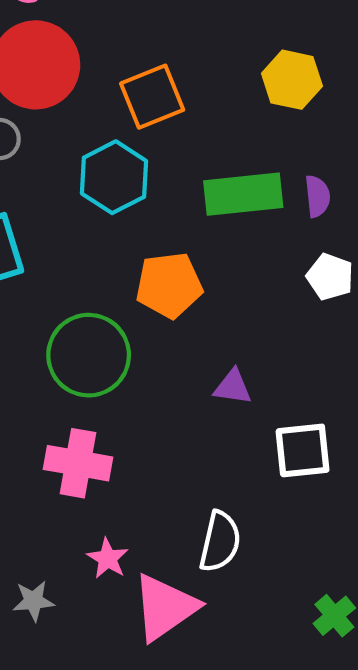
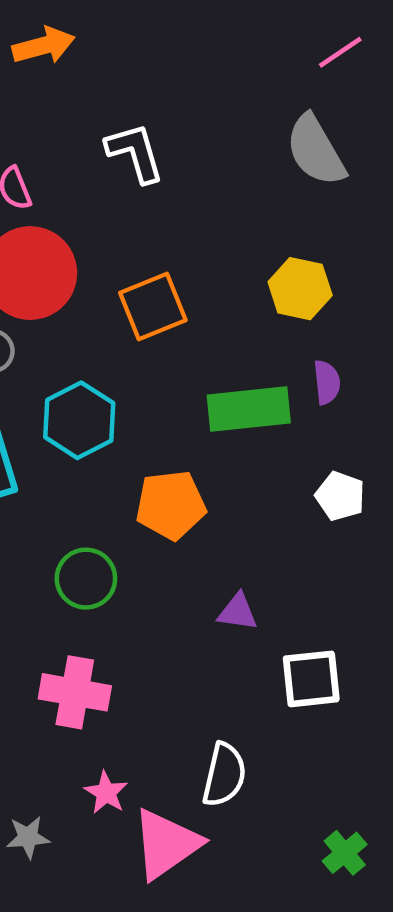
cyan hexagon: (114, 177) -> (79, 420), moved
purple semicircle: (317, 196) -> (327, 382), moved
green circle: (89, 355) -> (86, 579), size x0.7

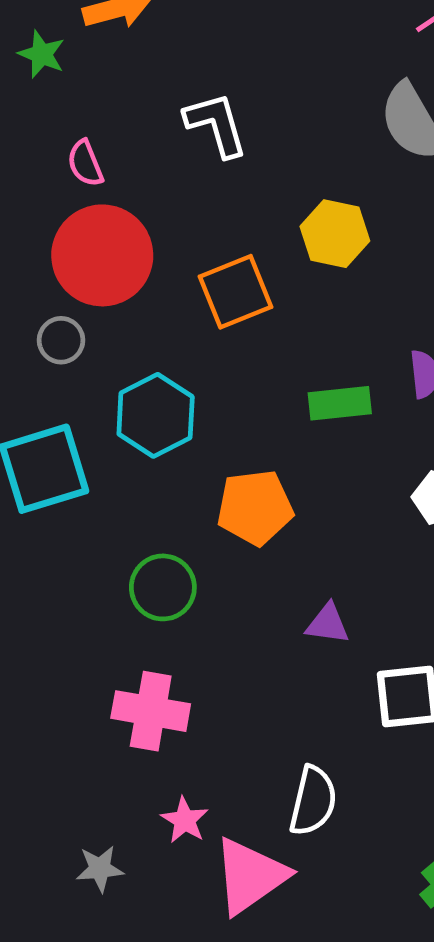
yellow hexagon: (300, 289) -> (335, 234), moved
green rectangle: (249, 409) -> (340, 403), size x0.7

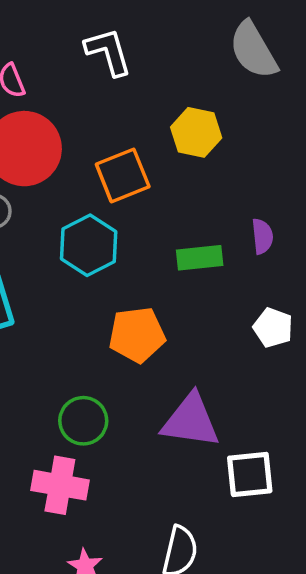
cyan hexagon: (156, 415) -> (89, 245), moved
green circle: (163, 587) -> (83, 421), moved
purple triangle: (328, 624) -> (191, 421), size x1.8

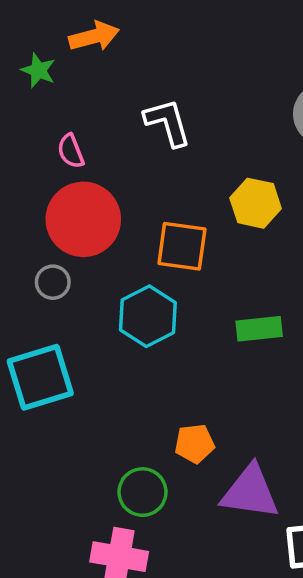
orange square: (123, 175) -> (182, 246), turned 30
orange pentagon: (137, 335) -> (195, 444), moved, size x0.7

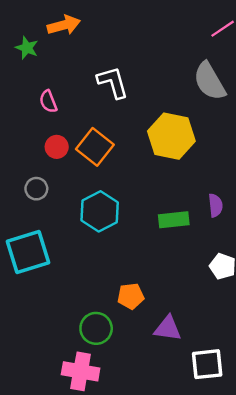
yellow hexagon: (256, 203) -> (171, 136), size x1.4
red circle: (83, 219) -> (57, 147), size x0.5
orange square: (182, 246) -> (95, 147), moved, turned 30
purple triangle: (250, 492) -> (168, 328), size x0.7

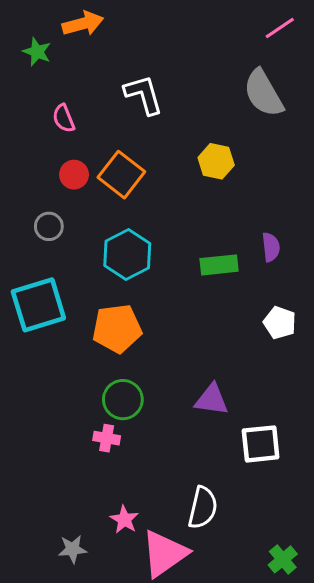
yellow hexagon: (171, 136) -> (216, 161), size x0.6
orange pentagon: (131, 296) -> (117, 329), moved, size x1.5
pink cross: (81, 371) -> (107, 438), moved, size x0.6

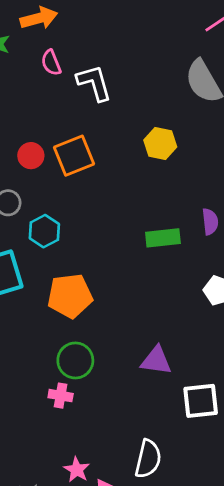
pink semicircle: (64, 118) -> (51, 63), moved
orange square: (121, 175) -> (74, 156), turned 30
cyan hexagon: (127, 255) -> (44, 231), moved, size x0.7

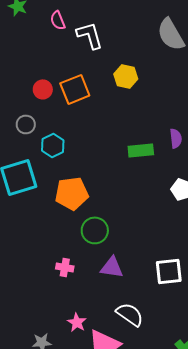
yellow hexagon: (160, 143) -> (126, 76), moved
green circle: (75, 360) -> (95, 230), moved
purple triangle: (156, 360) -> (112, 267), moved
white semicircle: (148, 459) -> (130, 314), turned -68

